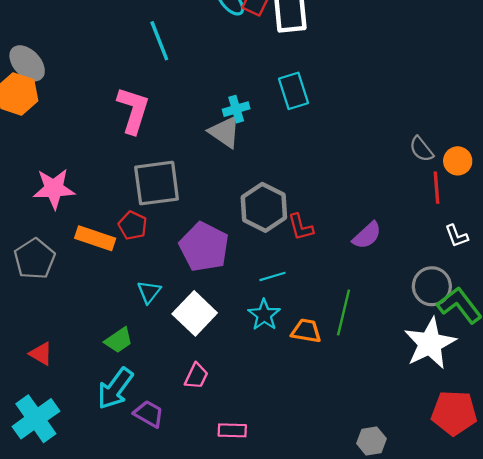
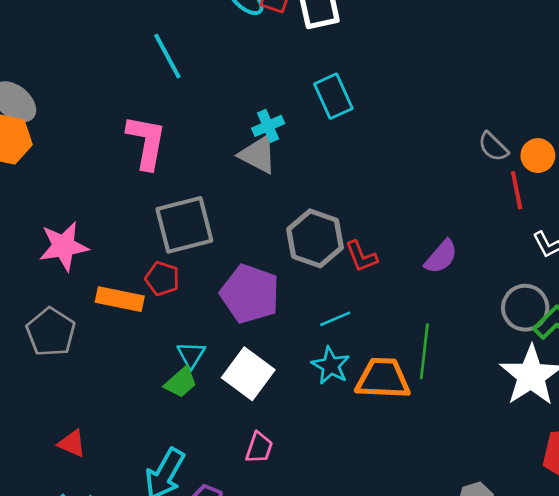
orange trapezoid: (306, 331) -> (383, 379), size x1.5
green trapezoid: (119, 340) -> (181, 382), moved

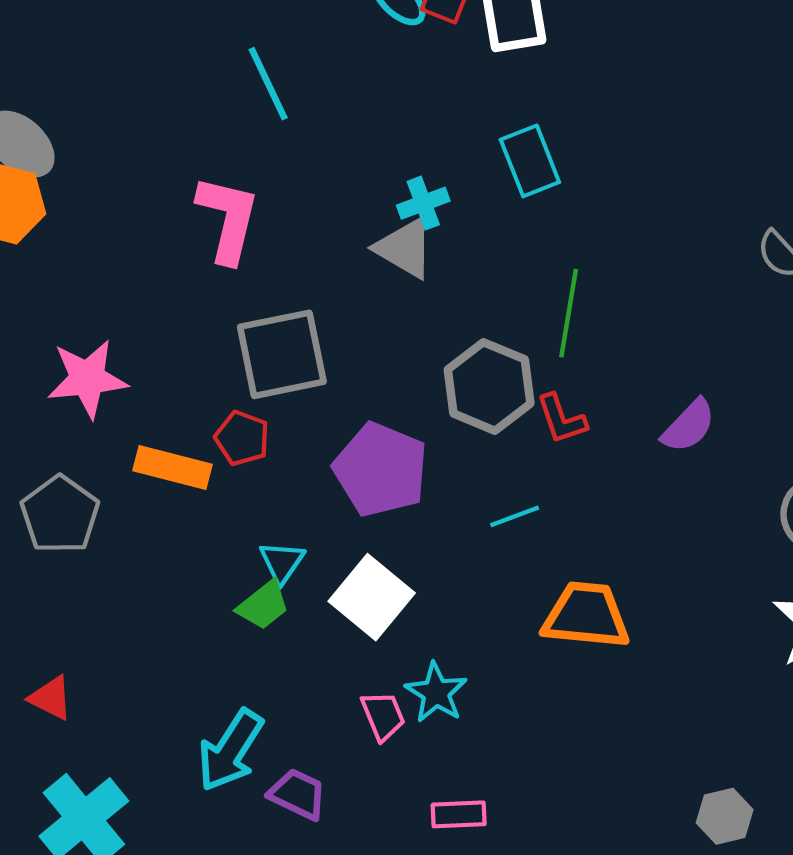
green line: (424, 351) -> (569, 313), moved
cyan star: (331, 366) -> (436, 693), moved
red triangle: (72, 444) -> (51, 698), moved
pink trapezoid: (259, 448) -> (383, 716), turned -44

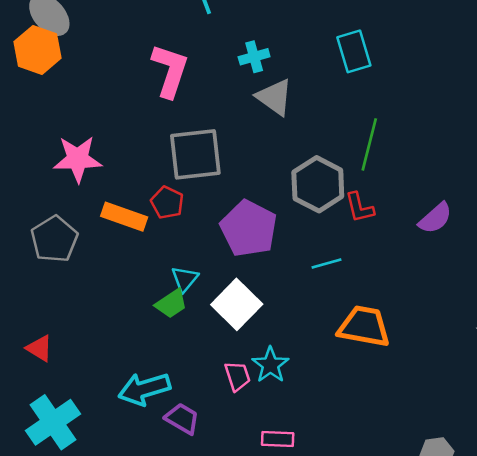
cyan cross: (423, 203) -> (254, 57), moved
cyan arrow: (230, 750) -> (144, 389), turned 36

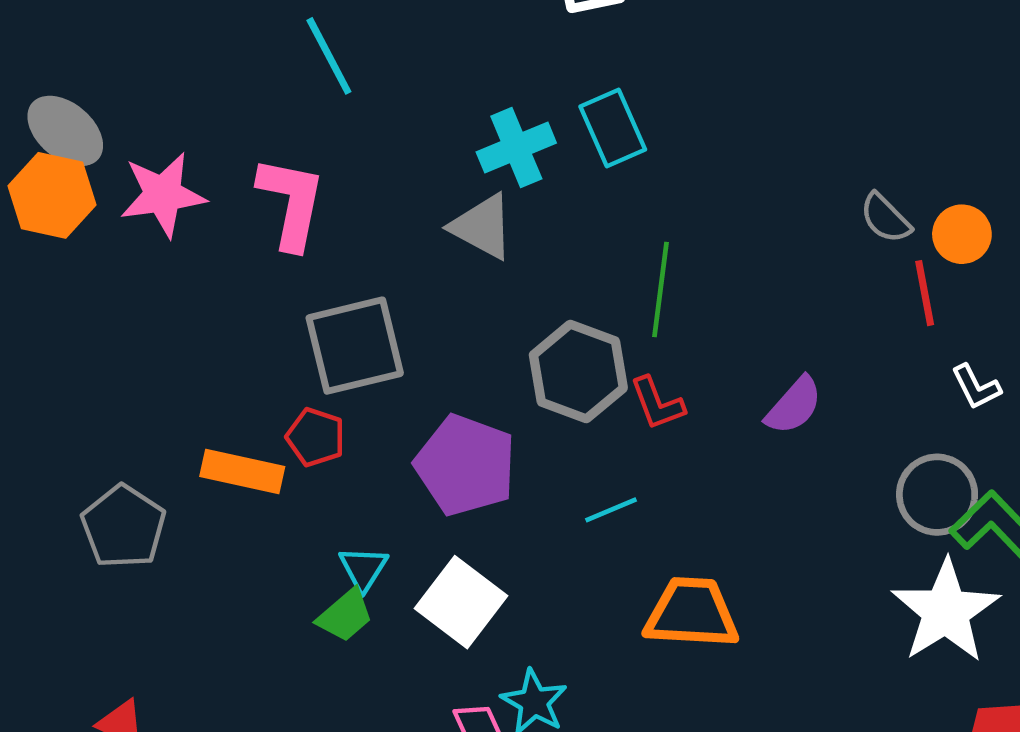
cyan cross: (254, 57) -> (516, 147), moved, size x1.4
pink star: (78, 159) -> (163, 195), moved

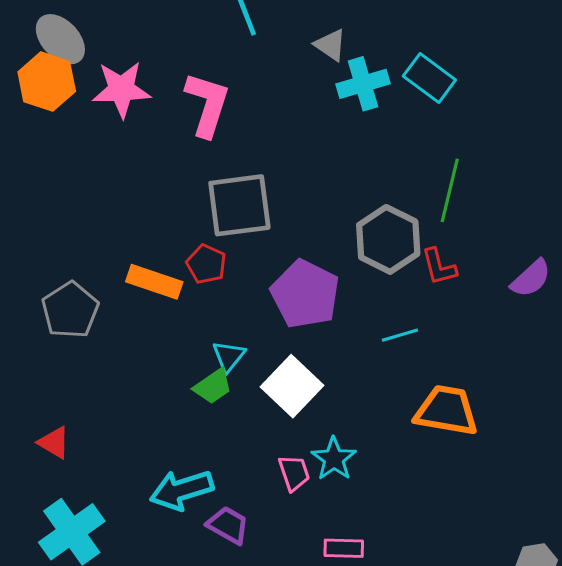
cyan rectangle: (613, 128) -> (429, 78), turned -36
gray triangle: (482, 227) -> (330, 45), moved, size x0.7

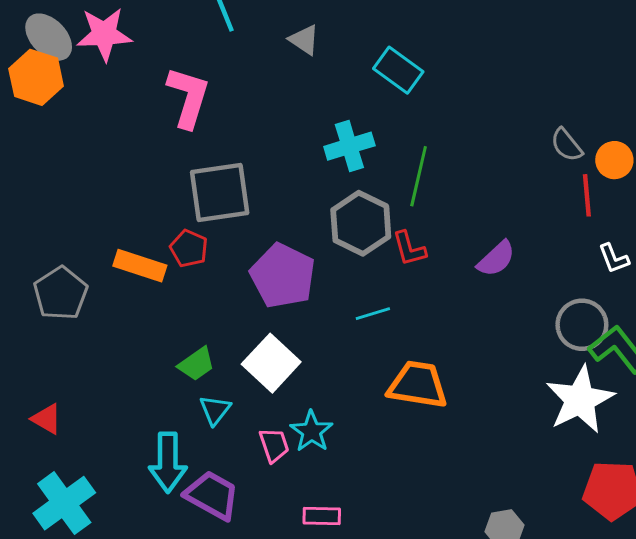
cyan cross: (363, 84) -> (349, 146), moved
pink star: (121, 89) -> (104, 34), moved
cyan triangle: (229, 356) -> (215, 410), moved
cyan arrow: (182, 490) -> (168, 462), turned -72
purple trapezoid: (228, 525) -> (212, 495), size x1.4

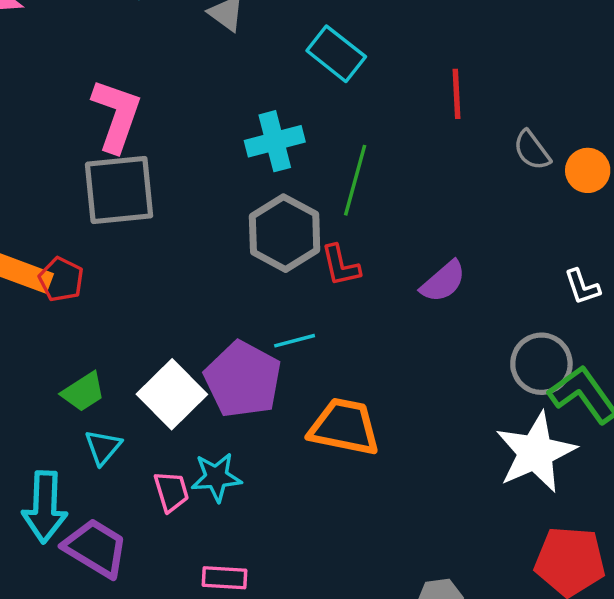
pink L-shape: (188, 97) -> (116, 115), moved
red line: (587, 195) -> (457, 94), moved
red pentagon: (189, 248) -> (61, 279), moved
purple pentagon: (283, 276) -> (243, 380), moved
cyan star: (312, 431) -> (216, 477), turned 30

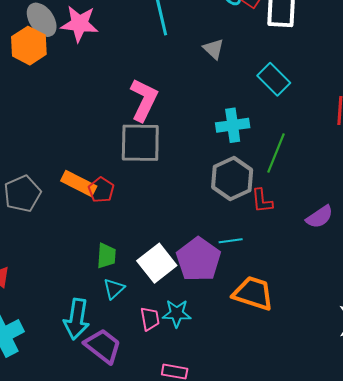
green trapezoid: (83, 392) -> (106, 256), turned -60

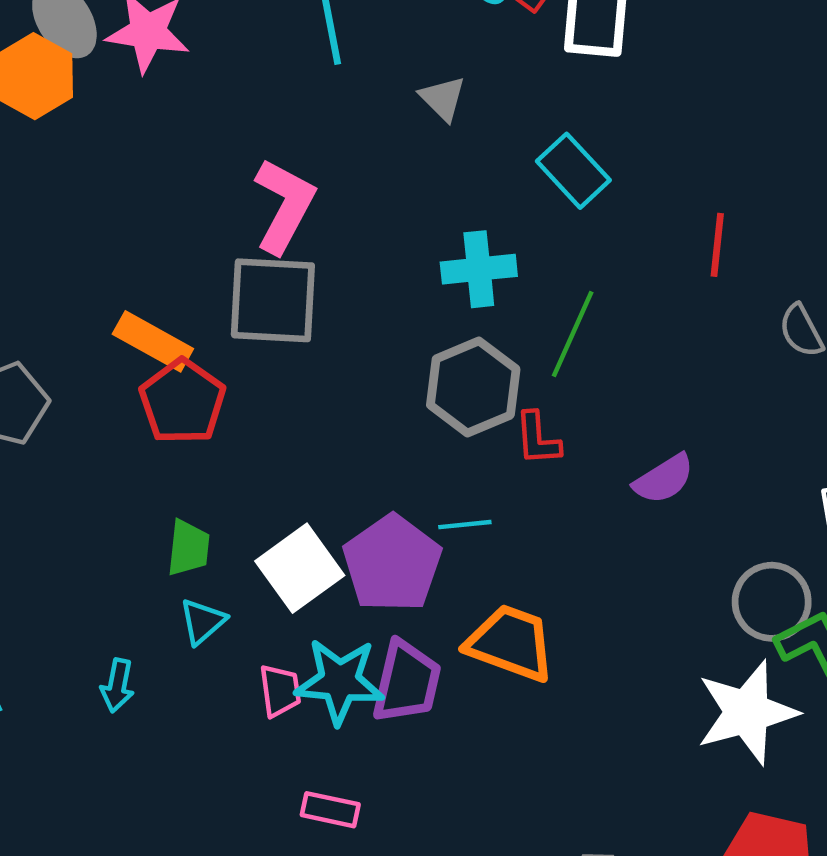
orange rectangle: (79, 184) -> (153, 341), moved
red pentagon: (101, 190) -> (182, 402), size x1.5
cyan star: (177, 313) -> (340, 681), size x1.4
cyan arrow: (77, 319) -> (117, 685), size x0.6
purple trapezoid: (103, 346) -> (407, 682), moved, turned 63

